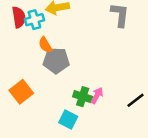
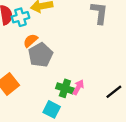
orange semicircle: (45, 45) -> (30, 41), turned 80
gray pentagon: (56, 61) -> (40, 55), turned -30

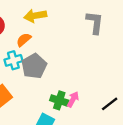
cyan cross: (20, 17) -> (13, 60), moved
orange semicircle: (30, 41) -> (24, 40), moved

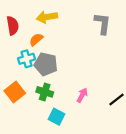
gray pentagon: (34, 66) -> (46, 64), turned -30
green cross: (59, 100) -> (45, 92), moved

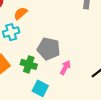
gray pentagon: (46, 64) -> (49, 49), moved

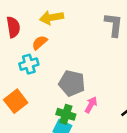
green cross: (29, 64) -> (66, 114), moved

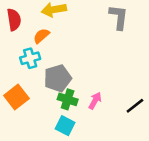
gray pentagon: (72, 83) -> (58, 78), moved, turned -30
green cross: (66, 114) -> (68, 99), moved

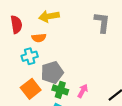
orange semicircle: (41, 36) -> (39, 38), turned -144
orange square: (16, 97) -> (31, 89), moved

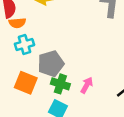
orange semicircle: (39, 38) -> (17, 23), moved
orange square: (31, 89) -> (26, 83), turned -30

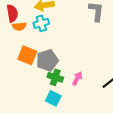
cyan cross: (24, 44) -> (41, 23), moved
orange square: (26, 83) -> (27, 55), moved

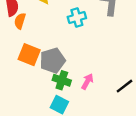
cyan cross: (41, 23) -> (77, 17), moved
orange semicircle: (19, 26) -> (20, 21), turned 112

